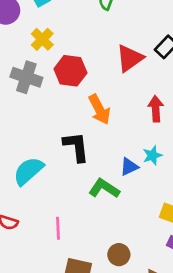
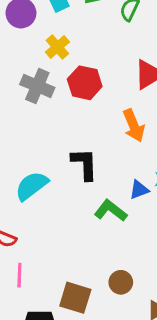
orange arrow: (99, 109) -> (134, 126), moved
pink line: (58, 228) -> (19, 275), moved

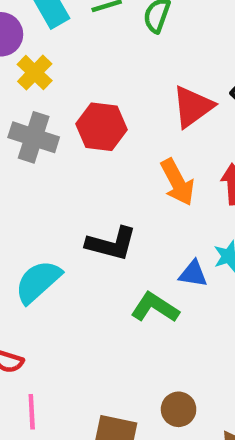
yellow cross: (57, 47) -> (35, 73), moved
black L-shape: (84, 164) -> (111, 244), turned 112
blue triangle: (139, 190) -> (193, 274), turned 35

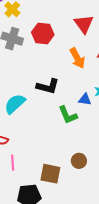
red triangle: (193, 107) -> (84, 24), turned -30
green L-shape: (155, 307) -> (68, 115), turned -145

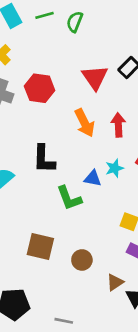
black L-shape: (48, 86) -> (44, 159), turned 75
brown square: (50, 174) -> (40, 247), moved

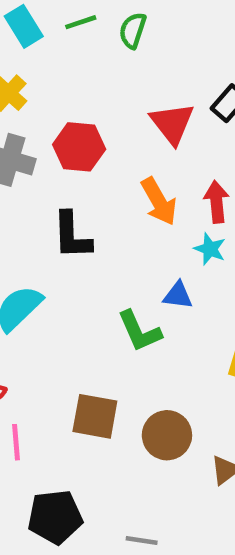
black L-shape: (44, 159) -> (72, 236), moved
cyan star: (115, 168) -> (210, 249), moved, turned -30
brown circle: (82, 260) -> (167, 435), size x1.4

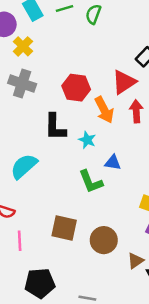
red triangle: (172, 123) -> (124, 82), moved, turned 32
red hexagon: (79, 147) -> (76, 88), moved
cyan star: (210, 249) -> (87, 140), moved

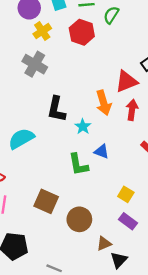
red hexagon: (76, 88) -> (82, 32), moved

